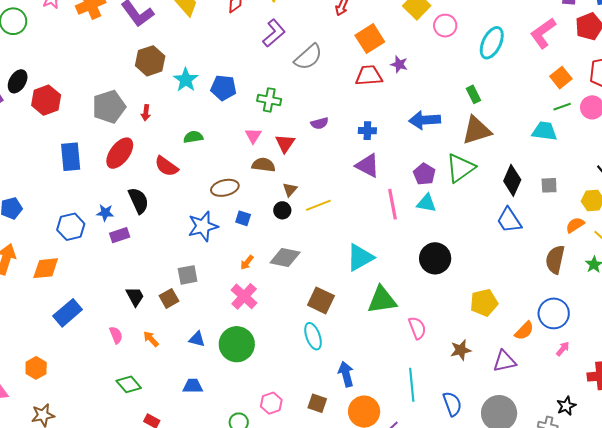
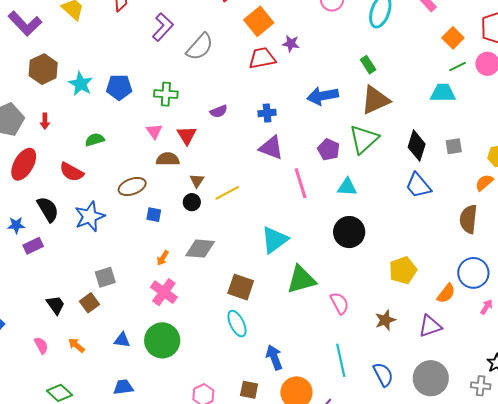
cyan triangle: (427, 203) -> (347, 187), moved
blue star: (203, 226) -> (90, 216), moved

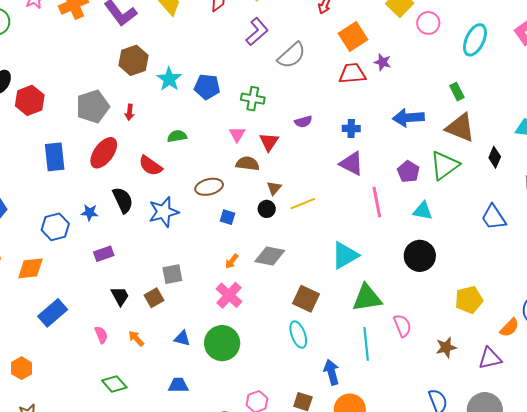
brown triangle: (375, 100) -> (460, 128), turned 40
black diamond: (417, 146) -> (495, 157), moved, size x0.7
purple rectangle: (33, 246) -> (104, 254), moved
cyan line: (341, 360) -> (366, 344), moved

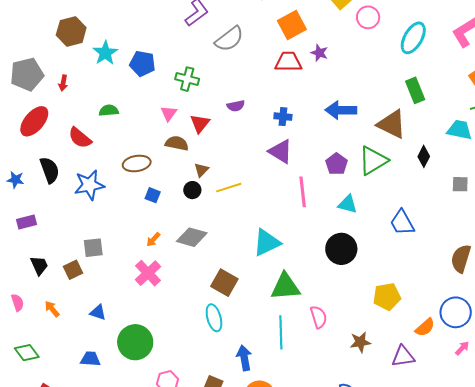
green rectangle: (457, 92) -> (415, 90), moved, size x1.4
blue trapezoid: (494, 217) -> (402, 223), moved
green circle: (222, 343) -> (135, 342), moved

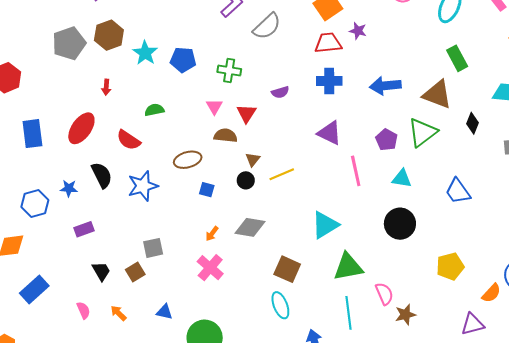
gray pentagon: (27, 74) -> (69, 43), moved
blue cross: (283, 117) -> (329, 81), moved, size x1.4
brown star: (360, 342) -> (405, 315), moved

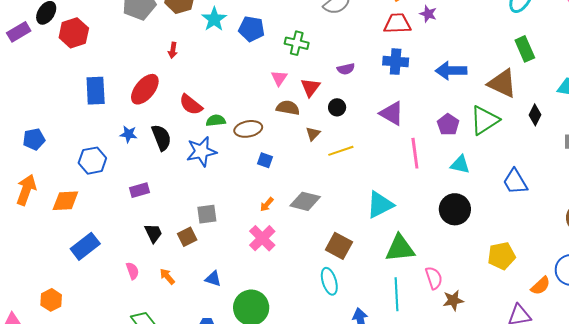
green semicircle: (154, 110) -> (216, 121), moved
black circle: (246, 180) -> (337, 107), moved
blue star: (69, 188) -> (129, 134), moved

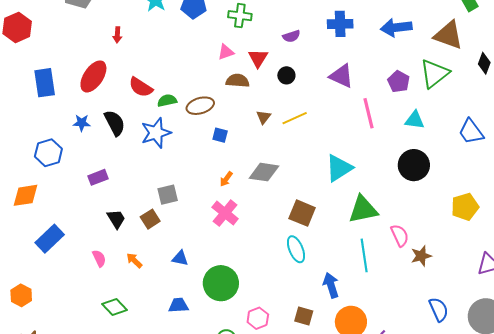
pink triangle: (279, 78) -> (226, 52), turned 42
brown triangle: (313, 134) -> (264, 117), moved

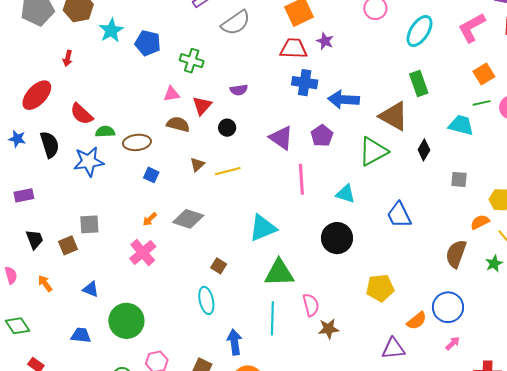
blue cross: (340, 24) -> (305, 83), moved
purple pentagon: (399, 81) -> (322, 136), moved
brown square: (302, 213) -> (219, 266), size x0.6

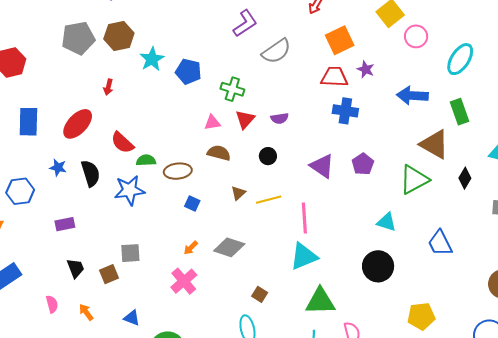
blue arrow: (344, 100) -> (412, 96), moved
red triangle: (202, 106) -> (245, 119), moved
pink line: (301, 179) -> (304, 218), moved

